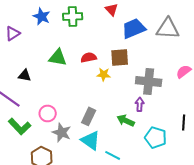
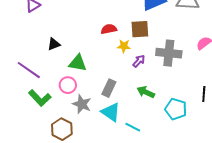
green triangle: (58, 57) -> (78, 63), moved
black triangle: (25, 75) -> (54, 44), moved, turned -32
purple arrow: (140, 104) -> (139, 61), moved, turned 40

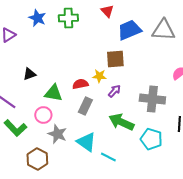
red semicircle: (109, 29) -> (80, 84), moved
gray cross: (169, 53) -> (152, 99), moved
gray rectangle: (109, 88) -> (85, 106), moved
green arrow: (146, 92) -> (121, 122), size x1.4

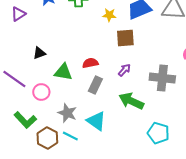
yellow star: (99, 76) -> (109, 15), moved
pink circle: (43, 115) -> (41, 92), moved
green L-shape: (15, 128) -> (25, 120), moved
cyan pentagon: (151, 139) -> (158, 133), moved
cyan line: (108, 157) -> (70, 136), moved

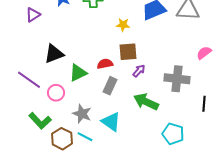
yellow star: (109, 15) -> (123, 25), moved
brown square: (125, 38) -> (128, 52), moved
black triangle: (39, 53) -> (54, 54), size x1.5
green triangle: (63, 72) -> (78, 73), turned -36

